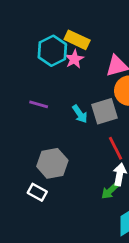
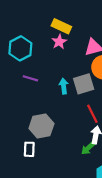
cyan hexagon: (52, 51) -> (20, 48), moved
cyan arrow: (80, 114) -> (64, 86), turned -152
white rectangle: (37, 192) -> (29, 149), turned 64

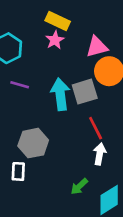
cyan arrow: (64, 86) -> (60, 94), size x1.6
green arrow: (88, 148) -> (79, 186), moved

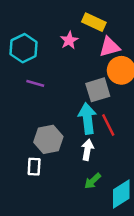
yellow rectangle: (58, 21) -> (94, 22), moved
cyan arrow: (60, 94) -> (87, 118), moved
white arrow: (100, 154) -> (87, 150), moved

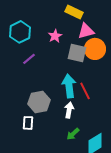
pink star: (69, 40) -> (55, 36), moved
purple line: (35, 83) -> (29, 59), turned -56
gray square: (98, 90) -> (77, 53), moved, turned 30

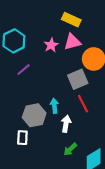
pink triangle: (86, 31) -> (72, 42), moved
gray square: (77, 53) -> (78, 79), moved, turned -36
cyan arrow: (69, 86) -> (54, 106), moved, size x0.6

